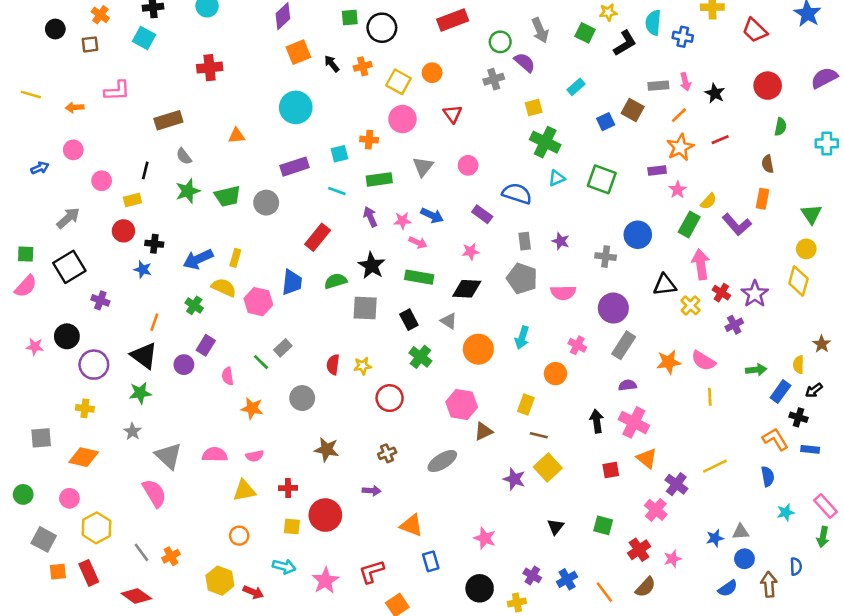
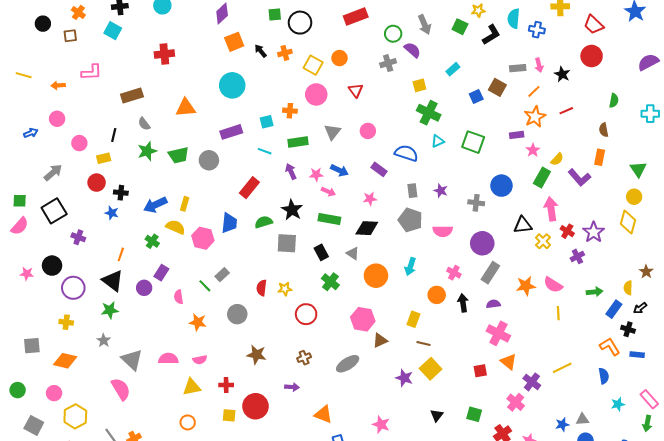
red circle: (768, 86) -> (592, 56), moved
orange triangle: (237, 136) -> (186, 108), size x1.5
black arrow: (597, 421) -> (463, 303), moved

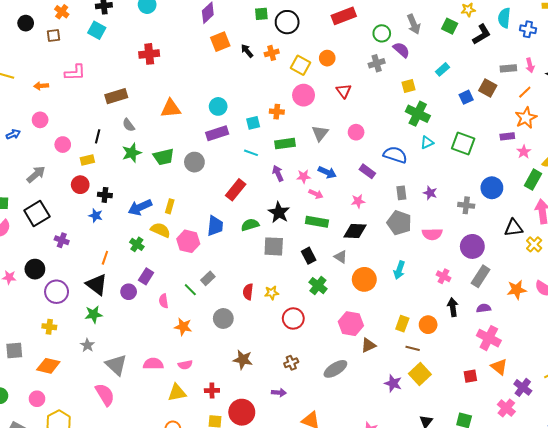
cyan circle: (232, 85) -> (218, 106), moved, size x0.7
orange circle: (437, 295) -> (428, 325), moved

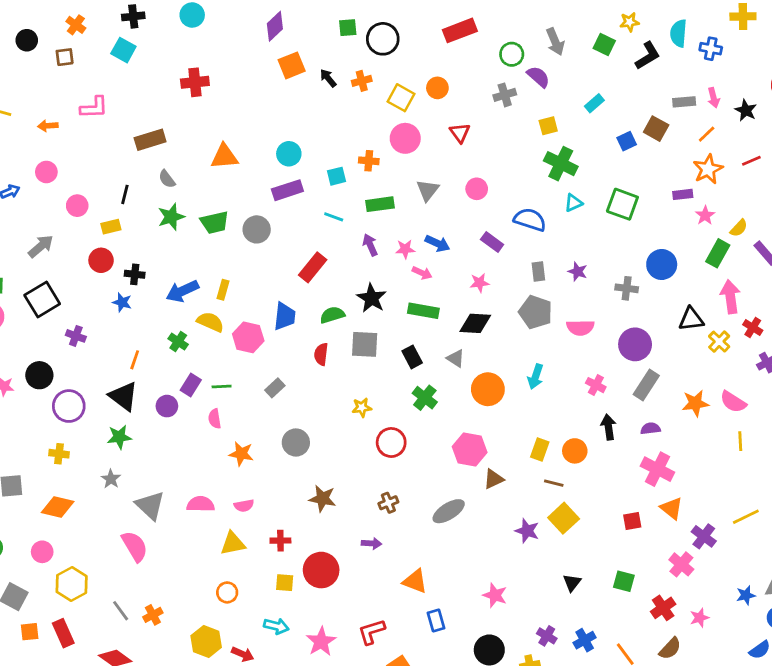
green line: (190, 290) -> (222, 386), moved, turned -48
red semicircle: (248, 292) -> (321, 354), moved

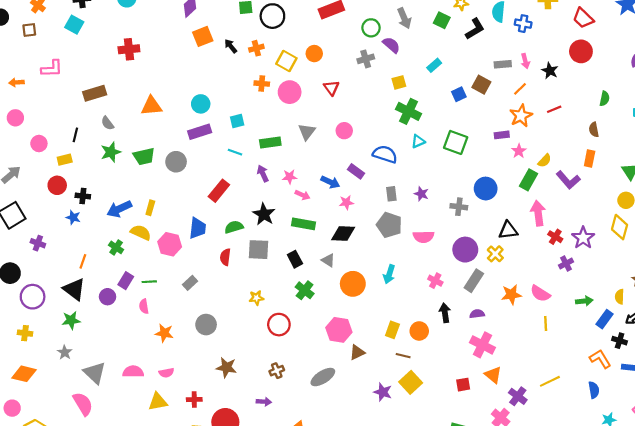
orange cross: (369, 161) -> (262, 84), moved
blue arrow: (437, 243) -> (330, 182), moved
yellow cross: (719, 342) -> (495, 254), moved

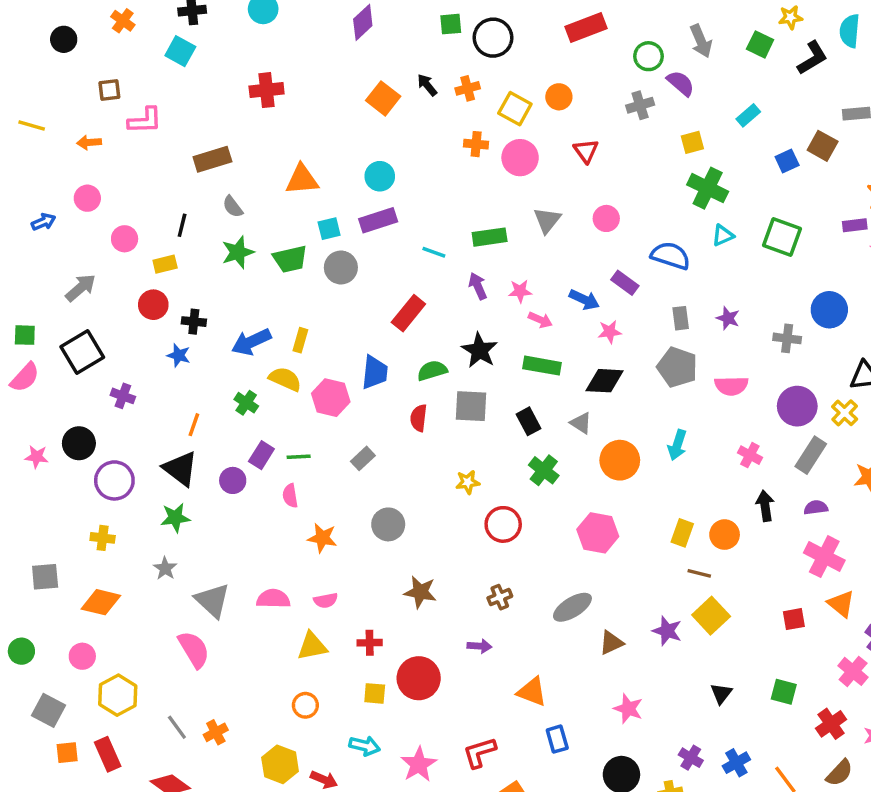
brown square: (29, 30) -> (109, 90), moved
orange square: (203, 36) -> (383, 98), moved, turned -30
cyan square: (237, 121) -> (329, 229), moved
brown triangle: (357, 352) -> (611, 643), moved

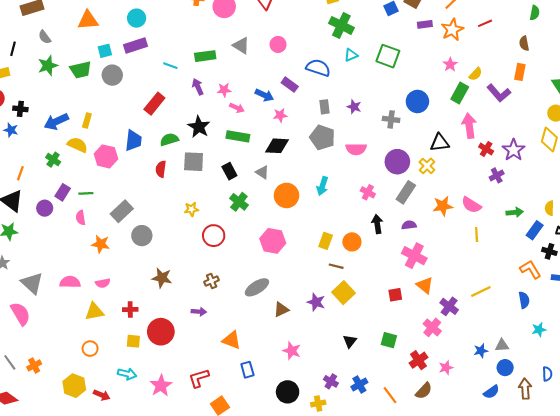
gray triangle: (547, 220) -> (241, 46), turned -36
purple rectangle: (855, 225) -> (425, 24), moved
gray rectangle: (363, 458) -> (122, 211), moved, size x1.5

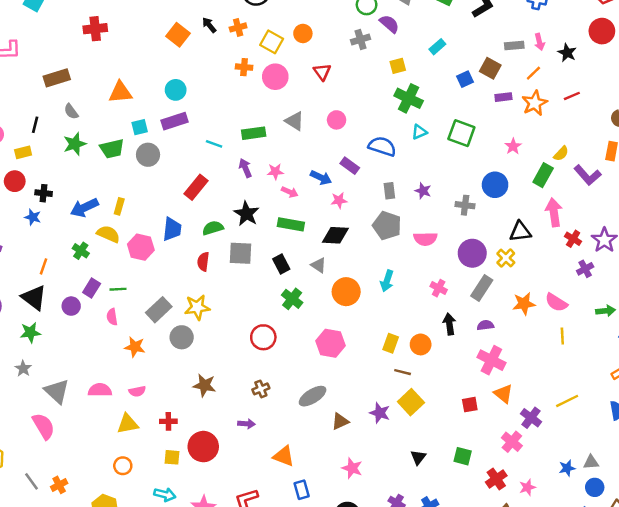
pink star: (450, 65) -> (513, 146), moved
yellow star: (191, 209) -> (197, 307), moved, size x1.5

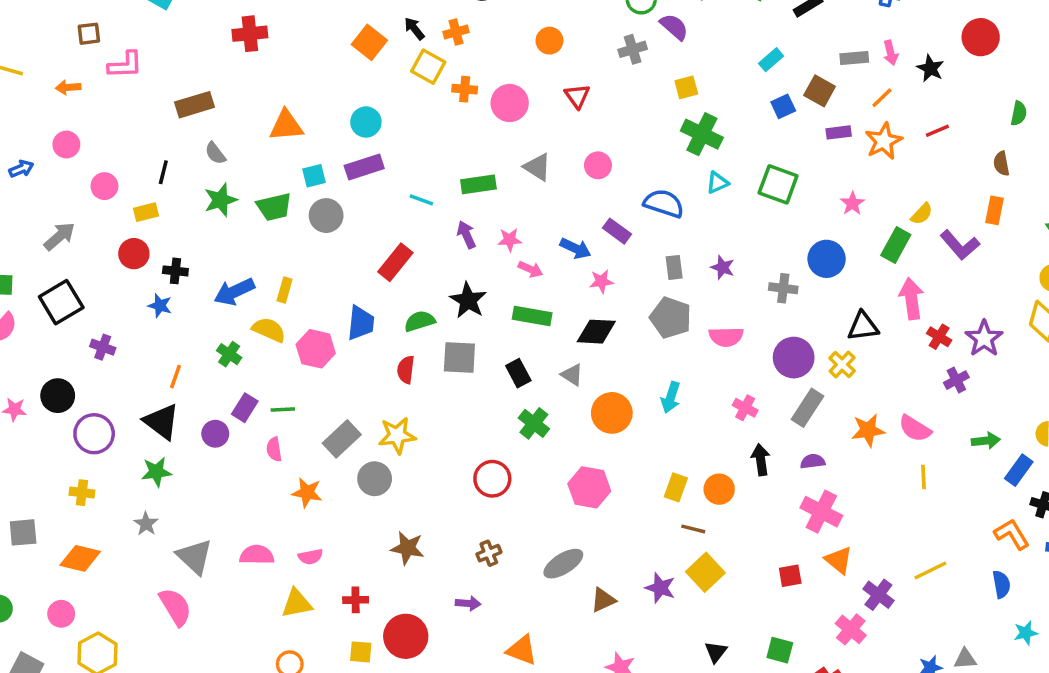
yellow square: (272, 42) -> (428, 67), moved
cyan rectangle: (437, 47) -> (771, 60), moved

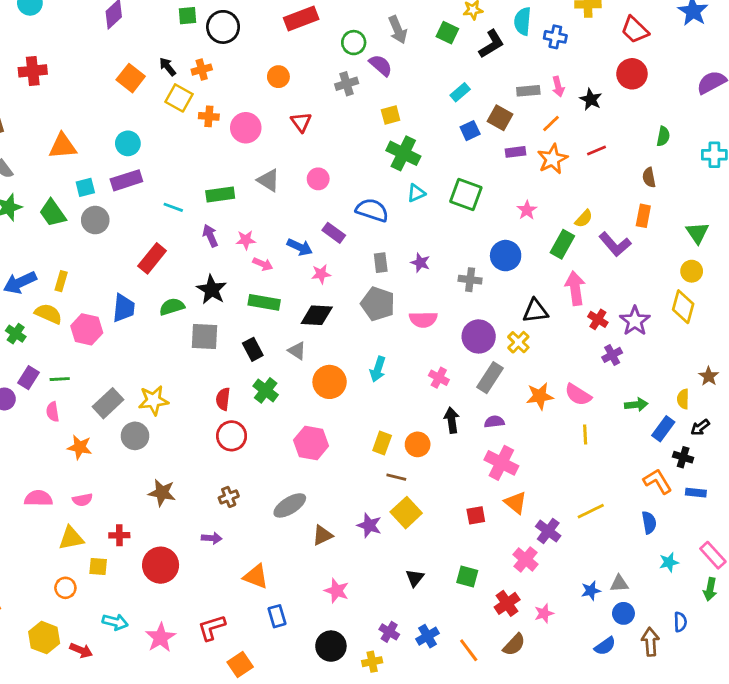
green trapezoid: (274, 207) -> (53, 213), turned 68
red semicircle: (406, 370) -> (223, 399), moved
yellow square: (361, 652) -> (98, 567), moved

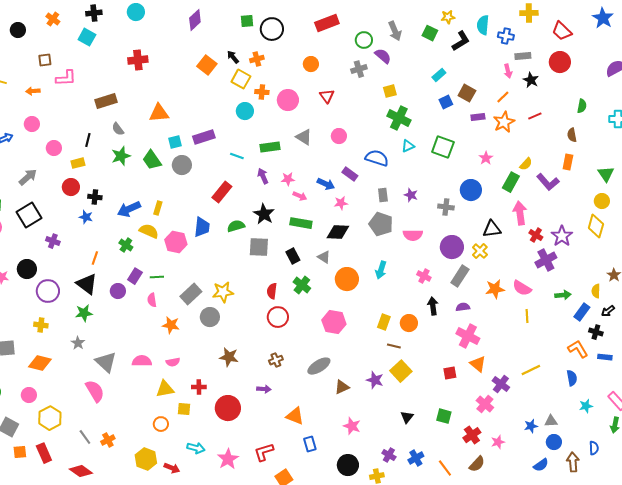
gray rectangle: (528, 91) -> (523, 56), moved
cyan circle: (128, 143) -> (245, 111), moved
purple cross: (612, 355) -> (546, 260), size x1.5

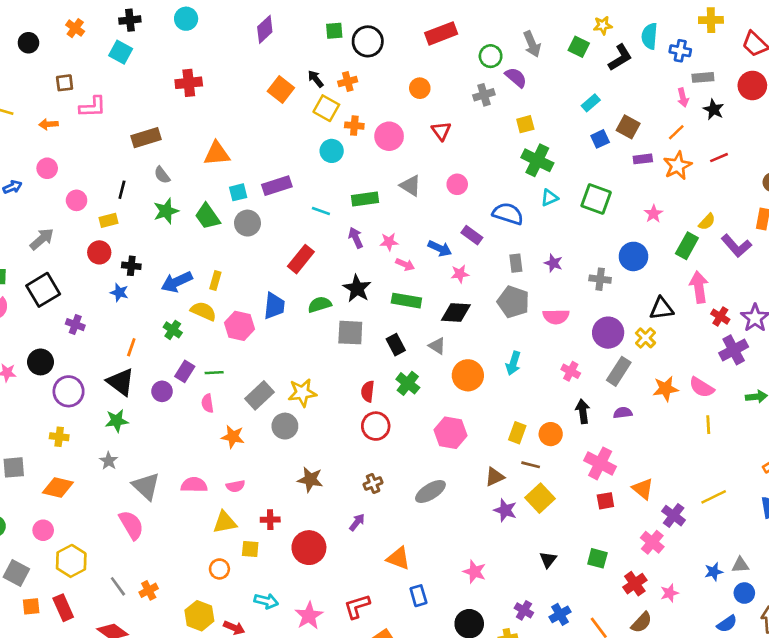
pink cross: (468, 336) -> (600, 463), moved
brown triangle: (342, 387) -> (495, 477), moved
purple arrow: (264, 389) -> (357, 522), turned -56

